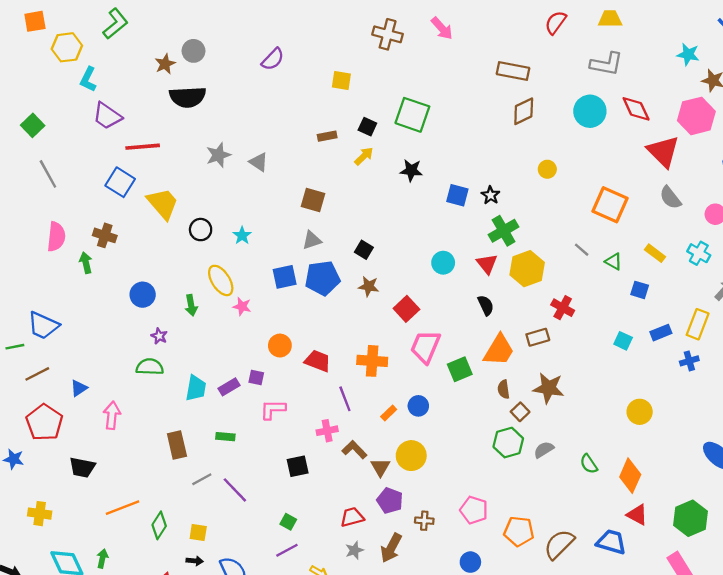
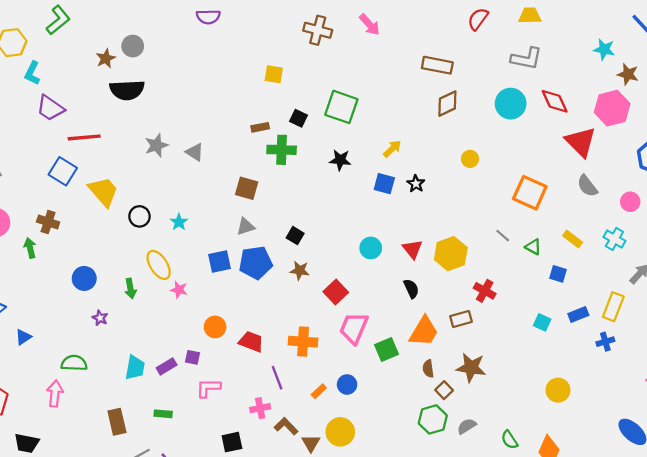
purple semicircle: (273, 59) -> (208, 17), moved, turned 45
yellow arrow: (364, 156) -> (392, 149), moved
green cross: (504, 231) -> (282, 150), moved, turned 32
green semicircle: (150, 367) -> (74, 363), moved
blue triangle: (79, 388) -> (23, 337), moved

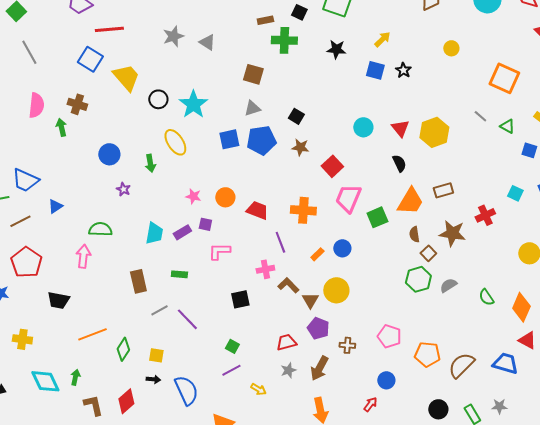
cyan star: (179, 222) -> (193, 104), size x1.8
pink star: (179, 290) -> (193, 196), moved
red cross: (485, 291) -> (485, 215), moved, turned 36

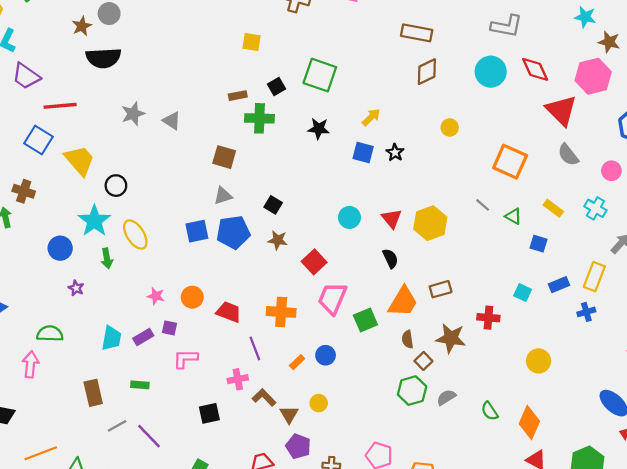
black square: (299, 12) -> (277, 86), turned 35
cyan star: (193, 104) -> (94, 221), moved
red cross: (485, 215) -> (488, 318), turned 30
yellow circle: (336, 290) -> (319, 403), size x0.6

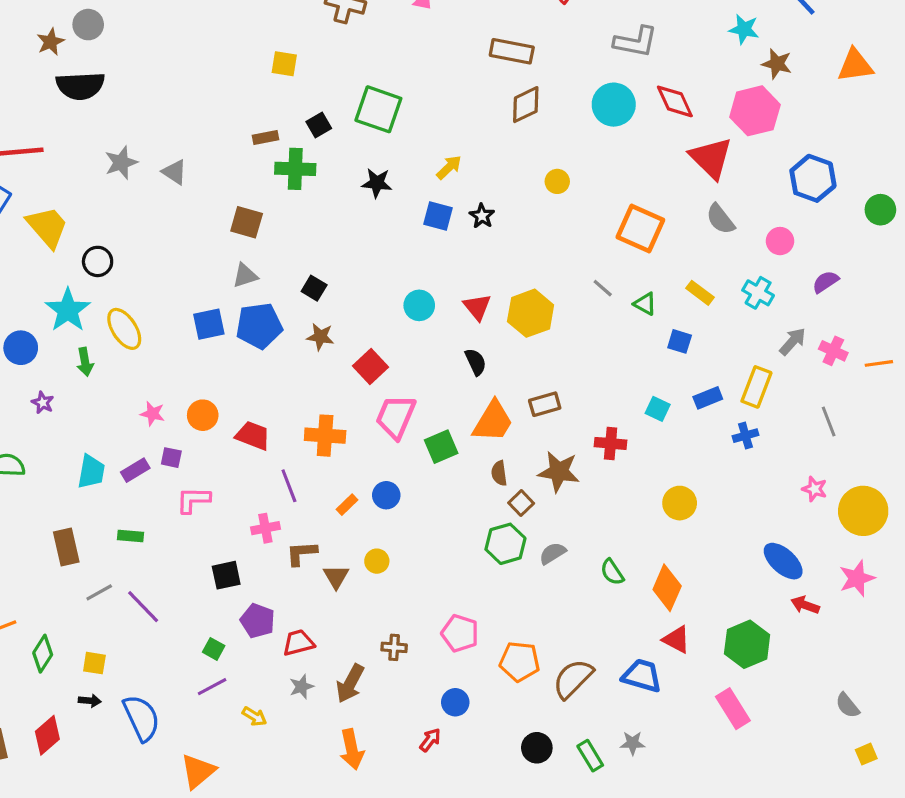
brown L-shape: (264, 397) -> (302, 553), turned -50
purple pentagon: (298, 446) -> (258, 621), moved

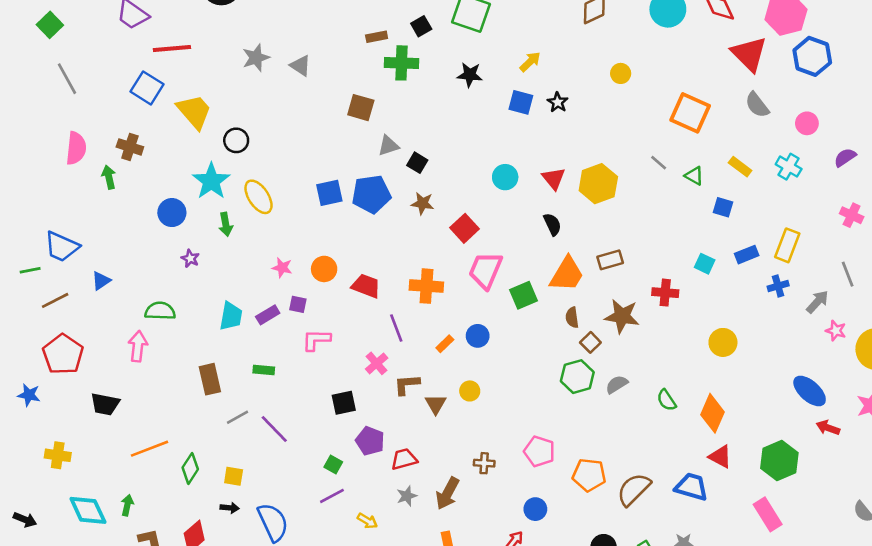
blue hexagon: (813, 178) -> (812, 56), moved
gray triangle: (245, 276) -> (388, 146), moved
gray arrow: (793, 341) -> (817, 302), moved
pink cross: (265, 528) -> (377, 363), turned -30

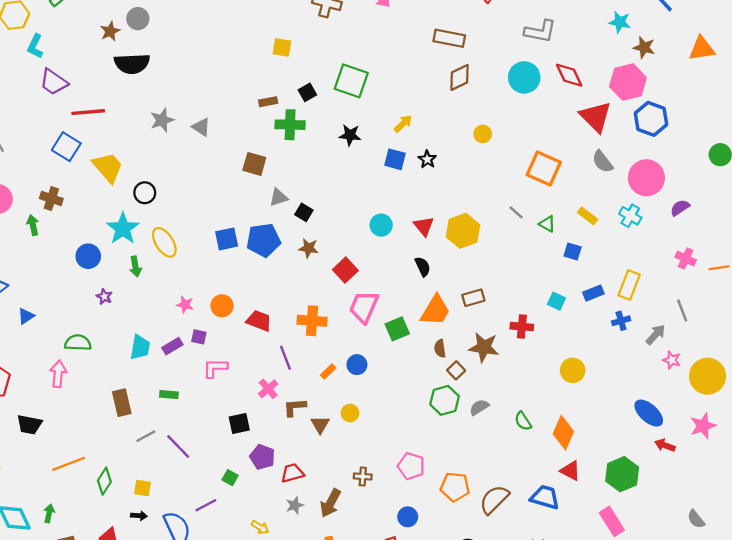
pink circle: (807, 123) -> (646, 178), size x1.8
purple line: (332, 496) -> (206, 505), moved

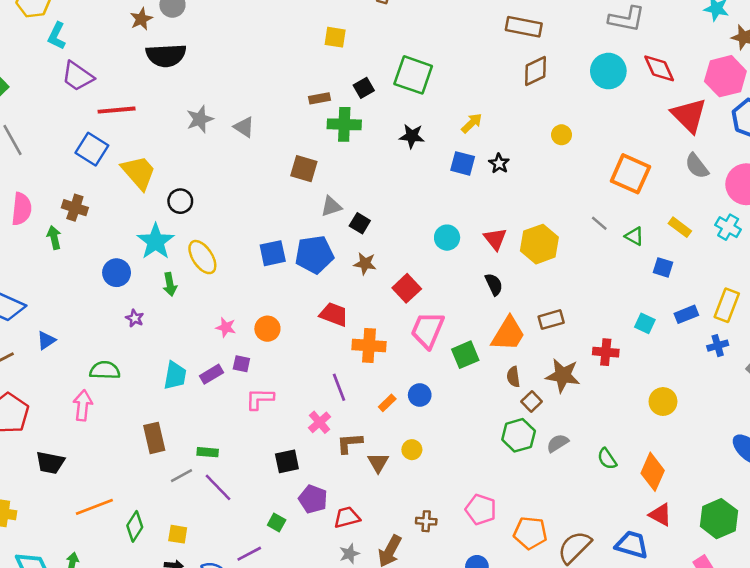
red trapezoid: (259, 321) -> (334, 314), moved
green rectangle: (169, 395) -> (208, 452), moved

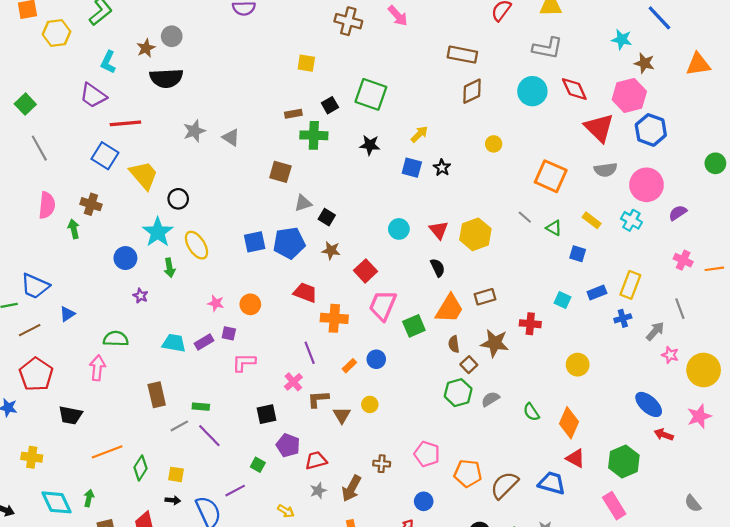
cyan L-shape: (57, 36) -> (108, 62), moved
gray semicircle: (697, 166) -> (606, 170), turned -60
cyan trapezoid: (175, 375) -> (174, 343), turned -90

